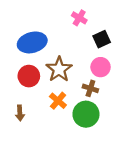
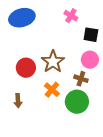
black square: (102, 39) -> (91, 35), turned 35
blue ellipse: (32, 42) -> (22, 18), moved

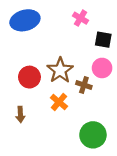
brown cross: (81, 79) -> (84, 85), moved
green circle: (77, 102) -> (93, 135), moved

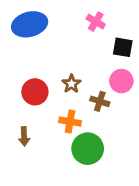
brown star: (60, 70) -> (71, 84), size x0.6
orange cross: (59, 102) -> (70, 122), turned -30
green circle: (93, 135) -> (88, 149), moved

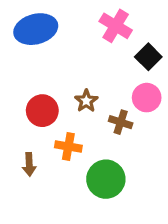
pink cross: (96, 22) -> (116, 26), size x1.4
black square: (123, 47) -> (148, 57), turned 35
orange cross: (70, 122) -> (68, 147), moved

